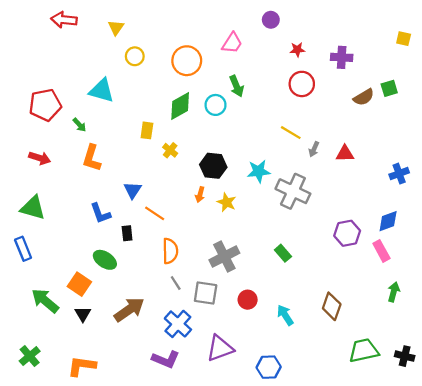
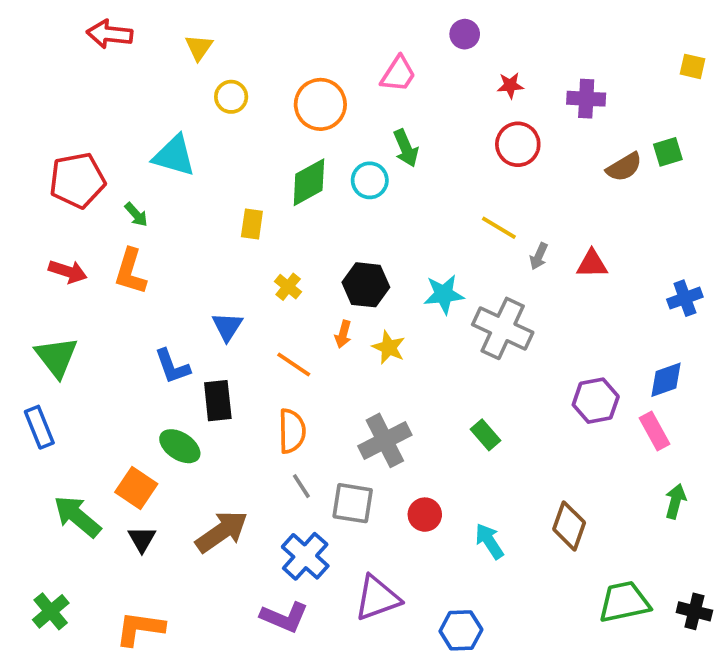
yellow cross: (170, 150) -> (288, 287), moved
orange L-shape: (92, 158) -> (130, 271), moved
green triangle: (33, 208) -> (56, 357), turned 36
orange line: (155, 213) -> (294, 365), moved
black rectangle: (127, 233) -> (218, 401), size x1.5

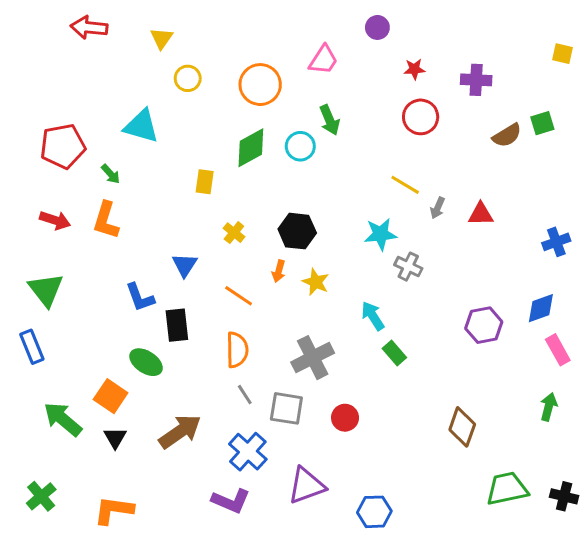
cyan star: (444, 294) -> (380, 234), moved
gray cross: (503, 328) -> (408, 267), size x0.6
pink rectangle: (655, 431) -> (558, 350), moved
cyan arrow: (489, 541) -> (373, 316), moved

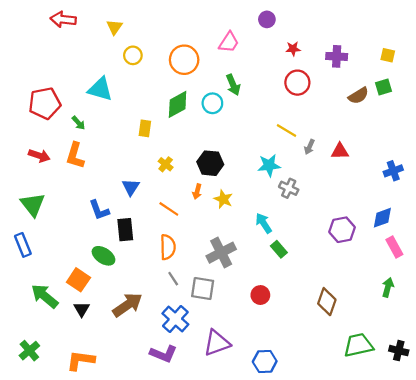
yellow square: (562, 54) -> (388, 55), moved
red circle: (345, 418) -> (260, 295), moved

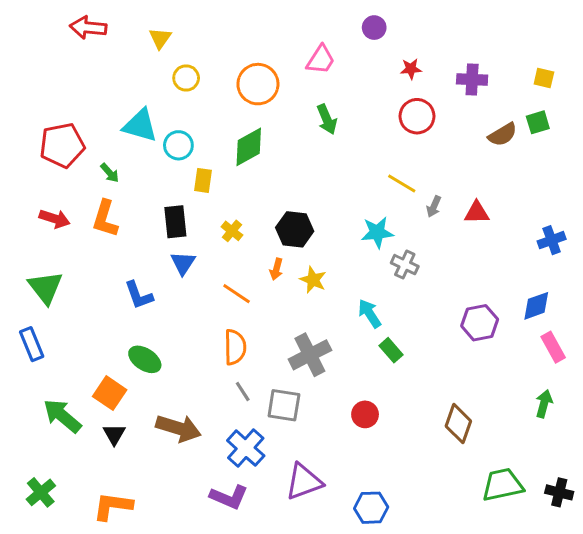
cyan circle: (212, 103) -> (178, 145), moved
black rectangle: (125, 230) -> (175, 222), moved
brown arrow: (127, 305) -> (178, 428), turned 52

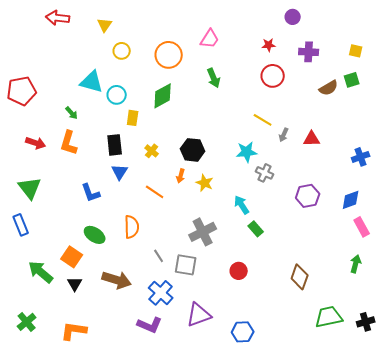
purple circle: (374, 28) -> (293, 17), moved
red pentagon: (62, 145) -> (22, 91), moved
purple hexagon: (480, 323) -> (308, 196), moved
orange semicircle: (235, 347) -> (132, 227), moved
black cross: (559, 492) -> (366, 322), turned -30

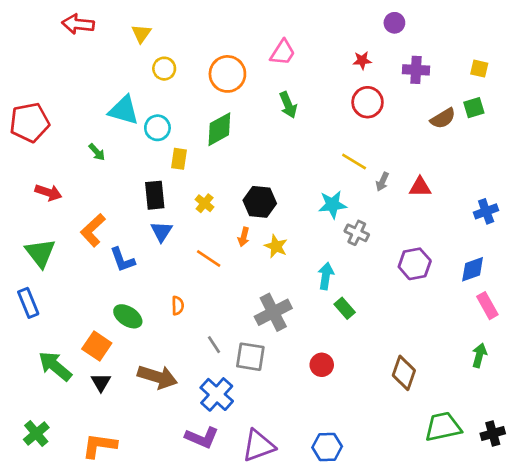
orange L-shape: (69, 143) -> (93, 230), moved, turned 30
cyan arrow: (242, 205) -> (326, 276), turned 42
orange semicircle: (132, 227) -> (178, 306), size x0.6
purple triangle: (199, 315) -> (258, 446), moved

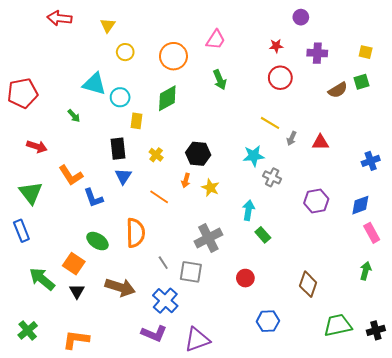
orange L-shape: (93, 230) -> (71, 175), turned -80
orange semicircle: (178, 306) -> (135, 233), size x2.0
blue hexagon: (327, 447) -> (268, 321), moved

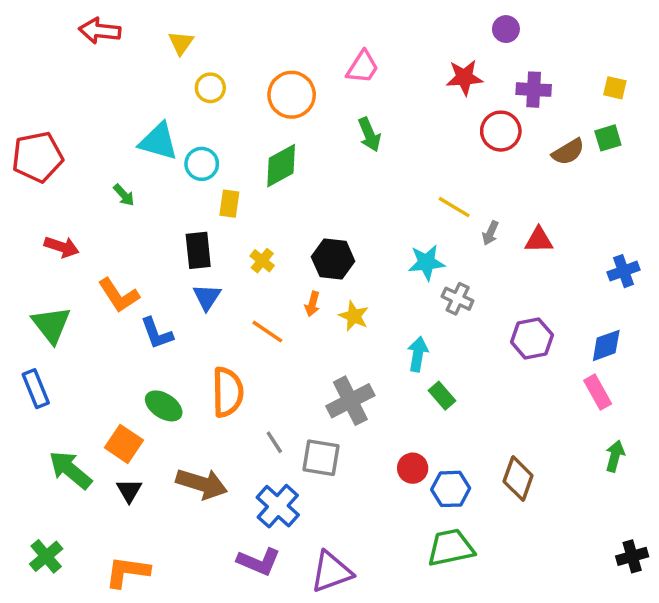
red star: (276, 46) -> (464, 77), size x1.5
red circle: (280, 78) -> (501, 131), moved
pink rectangle: (372, 233) -> (598, 392), moved
blue hexagon: (268, 321) -> (451, 489), moved
green trapezoid: (338, 325) -> (451, 548), moved

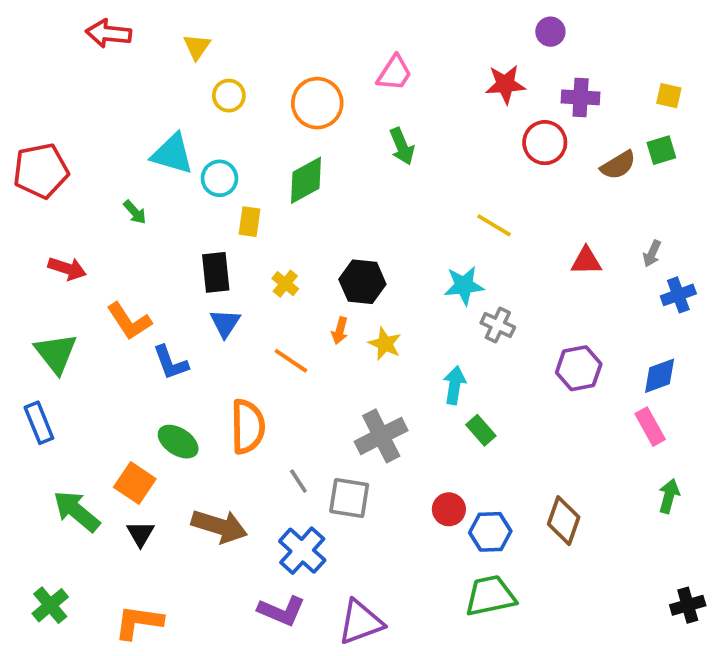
gray arrow: (490, 233) -> (652, 254), moved

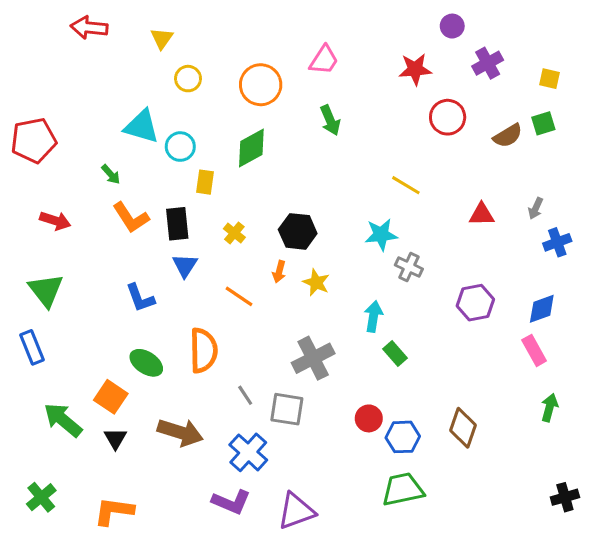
purple cross: (581, 97) -> (488, 63), moved, turned -32
orange L-shape: (129, 321) -> (131, 218), moved

